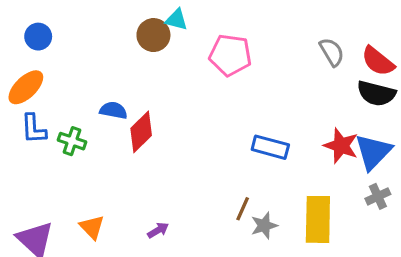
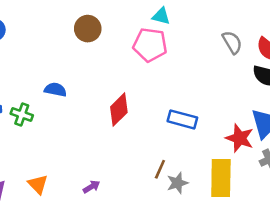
cyan triangle: (177, 20) -> (161, 16), moved
red diamond: (141, 132) -> (119, 110), moved
red star: (341, 146) -> (240, 138), moved

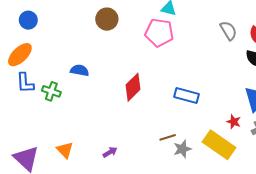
red star: (240, 138) -> (234, 122), moved, size x0.6
brown line: (160, 169) -> (168, 137), turned 49
yellow rectangle: (221, 178) -> (219, 145), turned -56

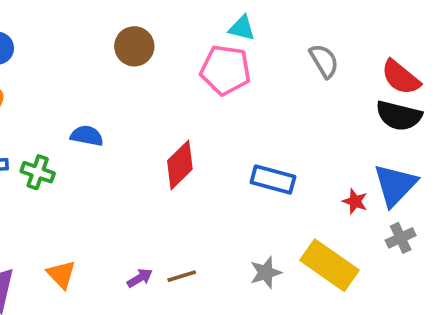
gray semicircle: (228, 31) -> (324, 61), moved
red star: (234, 122) -> (355, 201), moved
brown line: (168, 137) -> (182, 276), moved

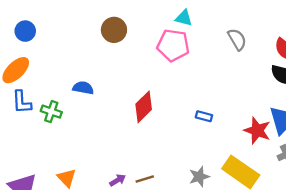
blue rectangle: (273, 179) -> (204, 116), size x0.6
red star: (355, 201) -> (257, 130), size x1.6

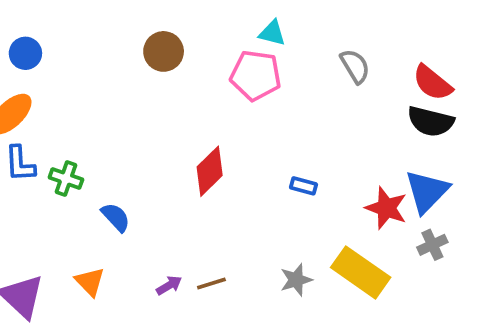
blue semicircle: (83, 88) -> (116, 217), moved, turned 36

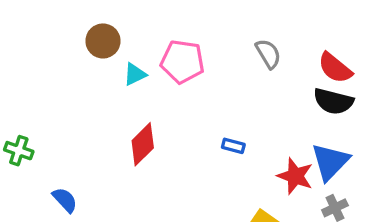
cyan triangle: (272, 33) -> (135, 74), moved, turned -40
blue rectangle: (304, 186) -> (233, 146), moved
blue semicircle: (116, 217) -> (65, 200), moved

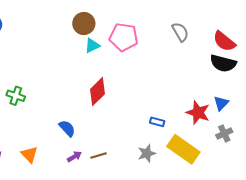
brown circle: (103, 41) -> (84, 24), moved
blue rectangle: (233, 146) -> (157, 122), moved
blue triangle: (330, 162) -> (221, 103), size x0.6
blue semicircle: (65, 200) -> (67, 128), moved

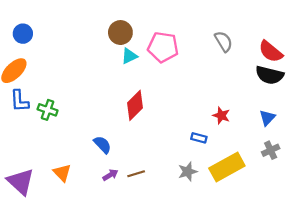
red star: (198, 113) -> (221, 115), moved, size x0.7
yellow rectangle: (183, 149) -> (227, 167), turned -64

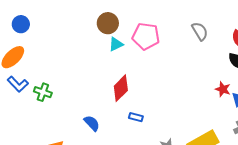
blue L-shape: (20, 101) -> (18, 84), turned -40
red star: (221, 115) -> (223, 89), moved
blue rectangle: (199, 138) -> (136, 117), moved

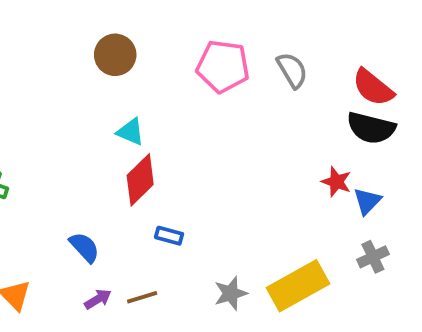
pink pentagon: (146, 36) -> (223, 66), moved
cyan triangle: (116, 44) -> (131, 132), moved, turned 49

